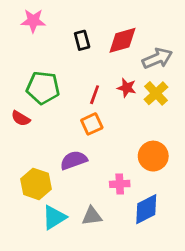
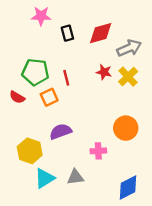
pink star: (33, 21) -> (41, 16), moved
red line: (95, 95) -> (66, 78), moved, turned -35
orange square: (92, 124) -> (49, 97), moved
blue diamond: (146, 209) -> (128, 188), moved

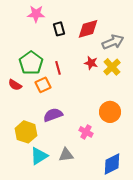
green pentagon: (35, 72) -> (31, 63), turned 30
pink cross: (98, 151) -> (86, 132), turned 32

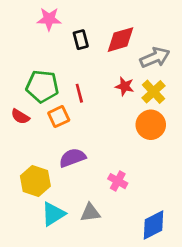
green pentagon: (31, 63) -> (42, 86), turned -30
orange circle: (110, 112) -> (151, 125), moved

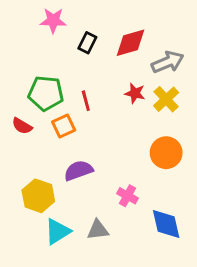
black rectangle: (81, 40) -> (87, 43), turned 42
orange circle: (151, 125) -> (166, 153), moved
blue diamond: (153, 225) -> (166, 224), moved, turned -76

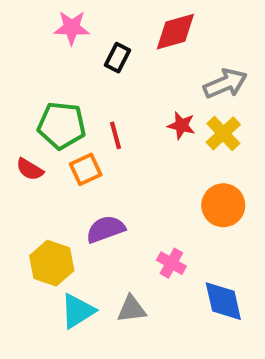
red diamond: (130, 43) -> (175, 32), moved

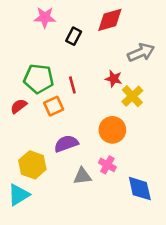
yellow cross: (223, 133) -> (132, 96), moved
red semicircle: (30, 169) -> (19, 106), turned 112
orange circle: (223, 205) -> (112, 130), moved
gray triangle: (132, 309) -> (82, 176), moved
cyan triangle: (78, 311) -> (19, 195), moved

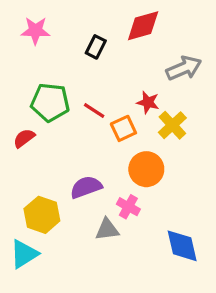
pink star: (45, 17) -> (35, 31), moved
red line: (72, 85) -> (94, 110), turned -42
orange square: (54, 106) -> (123, 128), moved
pink cross: (107, 165) -> (128, 207), moved

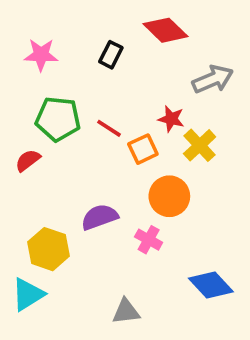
red diamond: (143, 26) -> (166, 30), turned 60
pink star: (35, 31) -> (41, 55), moved
gray triangle: (107, 229) -> (126, 311), moved
blue diamond: (182, 246) -> (211, 285), turned -30

